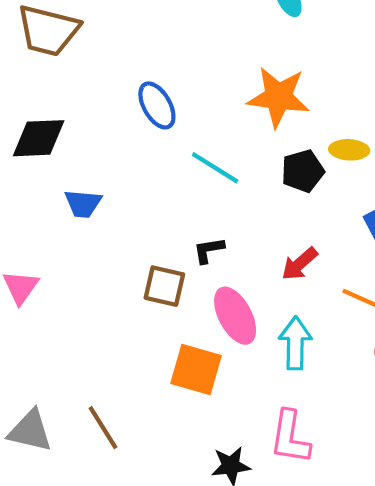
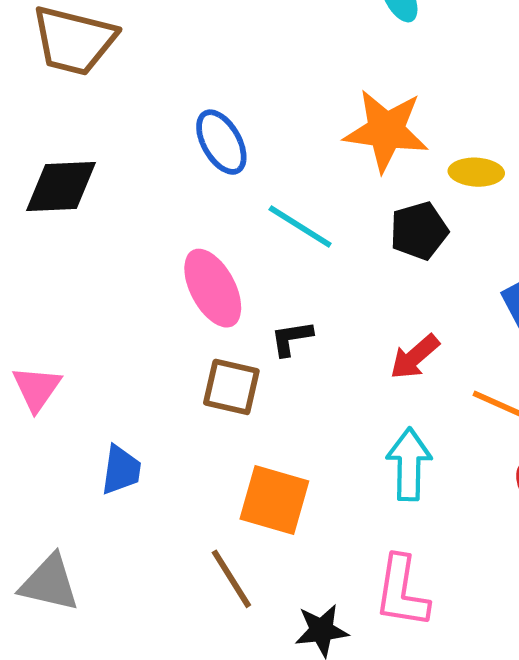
yellow ellipse: (349, 150) -> (476, 172), moved
blue trapezoid: (83, 204) -> (121, 470), moved, turned -87
pink ellipse: (235, 316) -> (213, 288), moved
brown line: (103, 428) -> (231, 579), moved

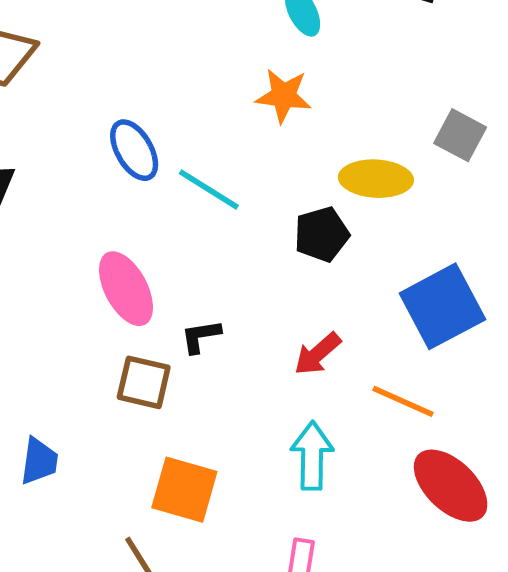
orange star: (386, 131) -> (284, 96), moved, size x0.7
yellow ellipse: (476, 172) -> (376, 179), size x1.4
cyan line: (300, 227) -> (209, 189), moved

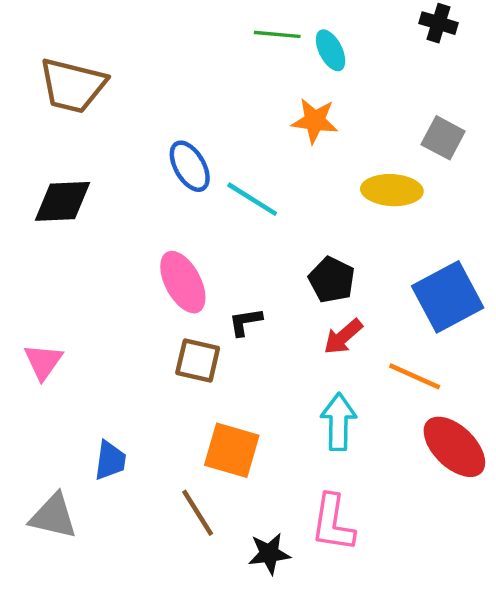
gray square: (460, 135) -> (443, 138), moved
black pentagon: (322, 234) -> (332, 280), moved, turned -30
blue trapezoid: (39, 461) -> (110, 460), moved

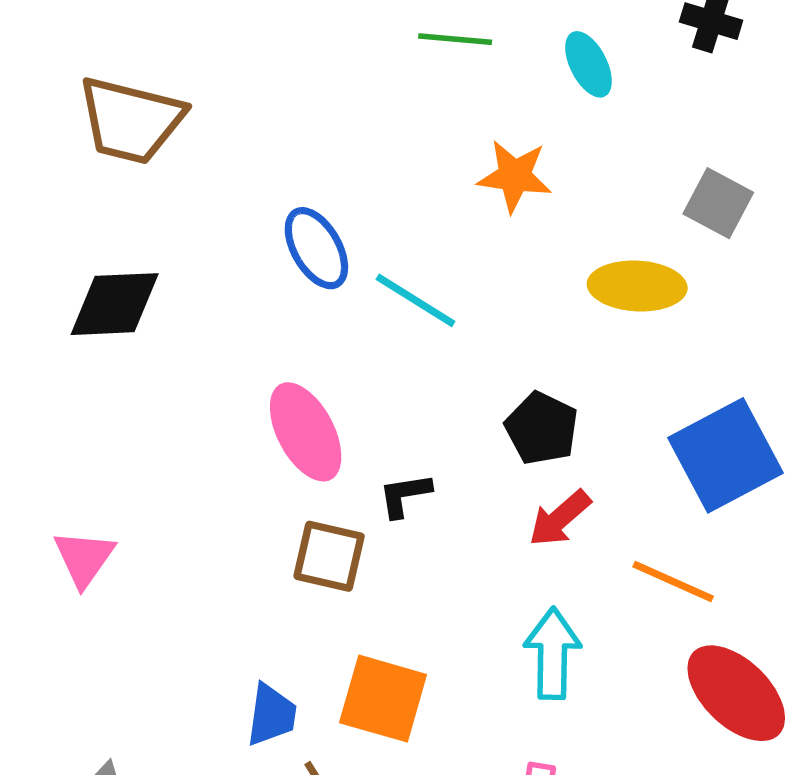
cyan ellipse: (331, 50) -> (589, 64), moved
blue trapezoid: (110, 460) -> (271, 715), moved

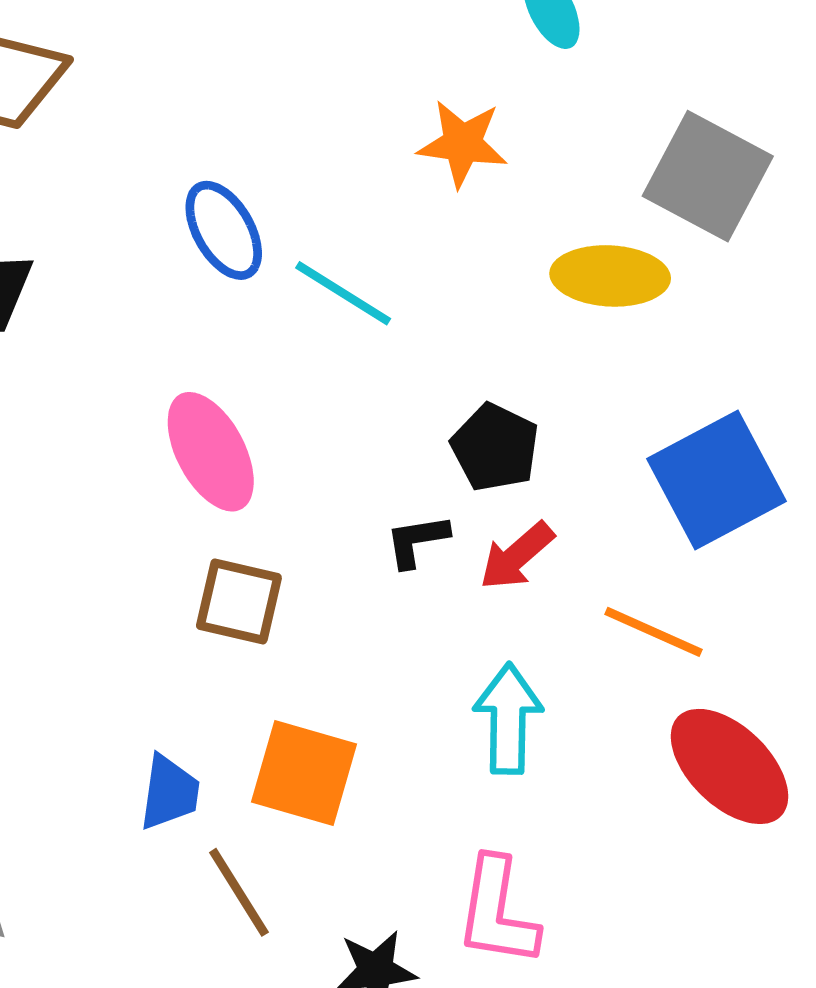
gray square: (718, 203) -> (708, 176), size x1.5
black L-shape: (405, 495) -> (417, 541), moved

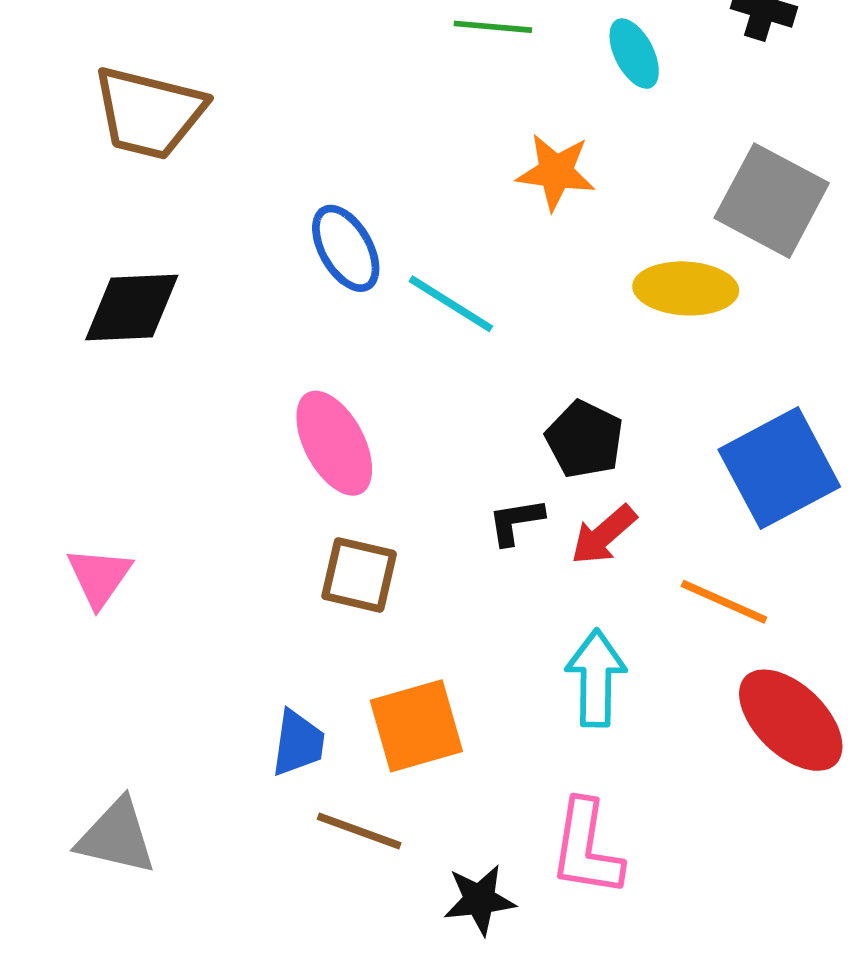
orange square: (304, 773) -> (416, 726), turned -32
brown line: (239, 892) -> (359, 831), turned -38

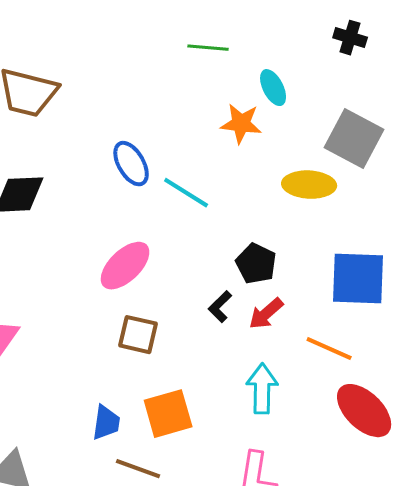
cyan ellipse: (634, 54) -> (273, 88), moved
pink ellipse: (334, 443) -> (125, 266), turned 74
blue square: (779, 468) -> (358, 279), turned 30
black L-shape: (516, 522) -> (220, 307), turned -36

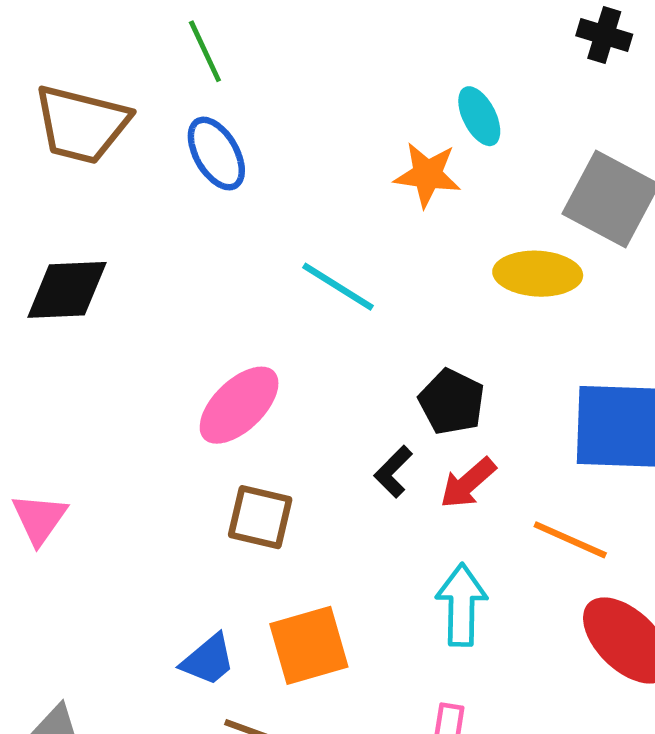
green line: (208, 48) -> (205, 51), moved, turned 60
blue ellipse: (131, 164) -> (216, 154), moved
blue trapezoid: (106, 423) -> (208, 660), turned 42

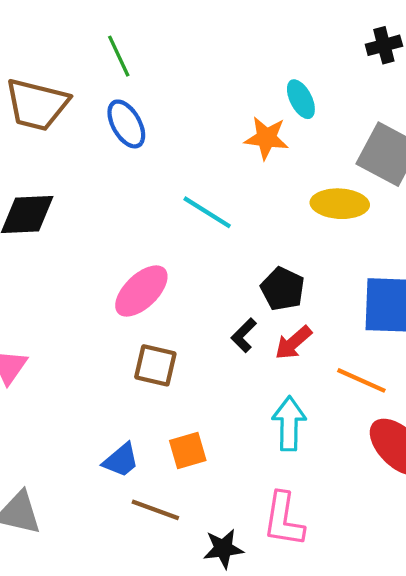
black cross: (604, 35) -> (384, 45), turned -32
orange square: (309, 645) -> (188, 451), size x0.7

